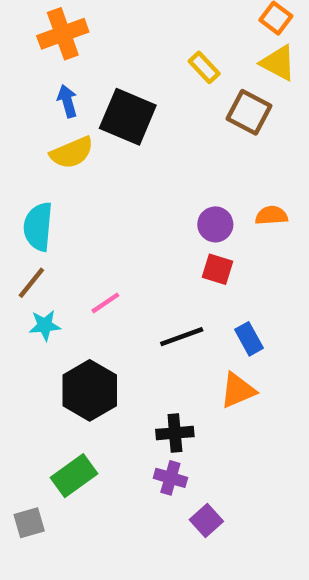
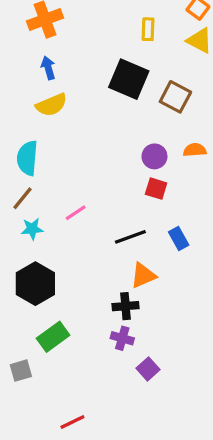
yellow rectangle: (204, 67) -> (148, 29), moved, turned 45
brown square: (249, 112) -> (175, 97), moved
black square: (128, 117) -> (129, 79), moved
black hexagon: (90, 390) -> (35, 284), moved
orange triangle: (238, 390) -> (143, 276), moved

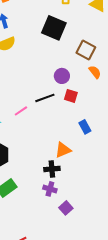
brown square: (175, 97) -> (86, 50), moved
orange semicircle: (195, 150) -> (95, 72), turned 56
purple circle: (154, 156) -> (62, 76), moved
black line: (130, 237) -> (45, 98), moved

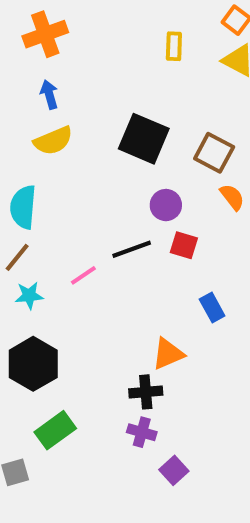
black square: (54, 28) -> (144, 139), moved

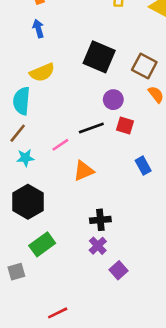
yellow semicircle: (53, 141) -> (42, 72), moved
orange triangle: (168, 354) -> (84, 171), moved
purple cross: (142, 432) -> (98, 246), turned 30

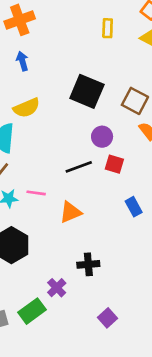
pink line: (60, 145) -> (36, 193), moved, turned 42
green rectangle: (42, 244) -> (32, 311), moved
purple cross: (98, 246) -> (57, 288), moved

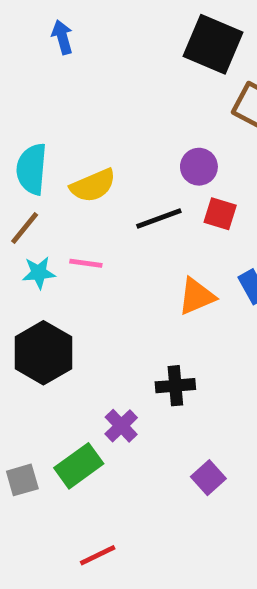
black square: (87, 91) -> (213, 44), moved
yellow semicircle: (27, 108) -> (93, 186), moved
orange triangle: (70, 212) -> (197, 296), moved

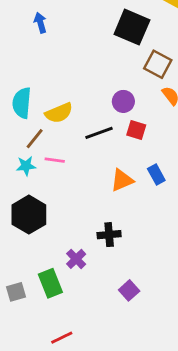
brown line: (25, 228) -> (35, 139), moved
green rectangle: (79, 466) -> (50, 283), turned -76

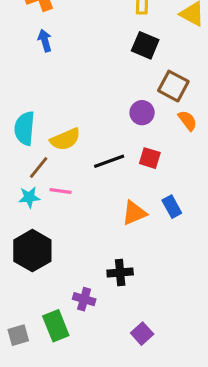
black square: (132, 27) -> (145, 45), size x0.7
purple circle: (123, 101) -> (142, 113), moved
purple cross: (76, 259) -> (84, 299), turned -30

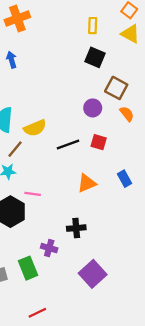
blue arrow: (45, 41) -> (11, 60), moved
pink line: (61, 191) -> (33, 194), moved
blue rectangle: (172, 207) -> (124, 179), moved
purple square: (142, 334) -> (93, 274), size x1.6

